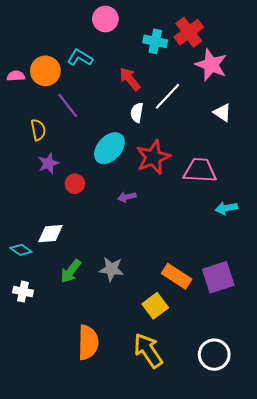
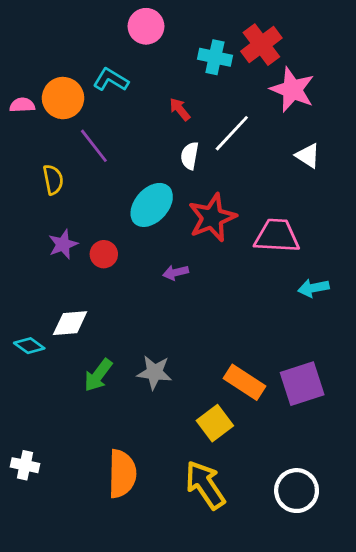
red arrow: (130, 79) -> (180, 109), size x0.7
purple star: (48, 163) -> (63, 244), moved
white cross: (23, 292) -> (25, 465), moved

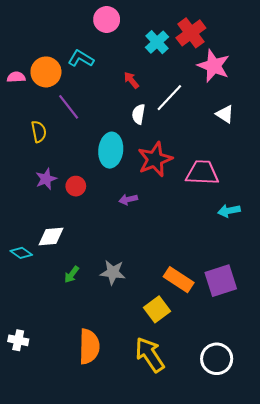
cyan cross: (215, 57) -> (157, 42), turned 35
cyan ellipse: (152, 205) -> (111, 150), turned -36
green arrow: (98, 375) -> (72, 274), size x0.7

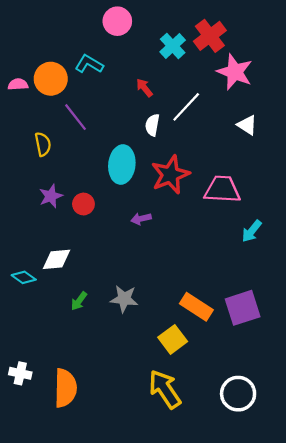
cyan arrow: (229, 211) -> (252, 231), turned -40
orange semicircle: (89, 346) -> (65, 388), moved

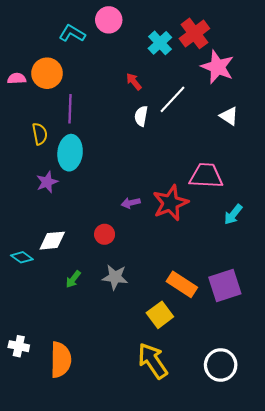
cyan L-shape: (89, 64) -> (72, 33), moved
purple line: (76, 117) -> (70, 109), turned 40
cyan ellipse: (122, 165) -> (70, 153), moved
red star: (170, 175) -> (170, 203), moved
red circle: (83, 204) -> (105, 234), moved

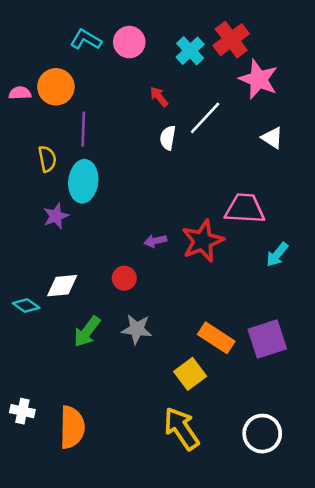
pink circle: (109, 20) -> (129, 42), moved
green arrow: (73, 279) -> (87, 332), size x1.5

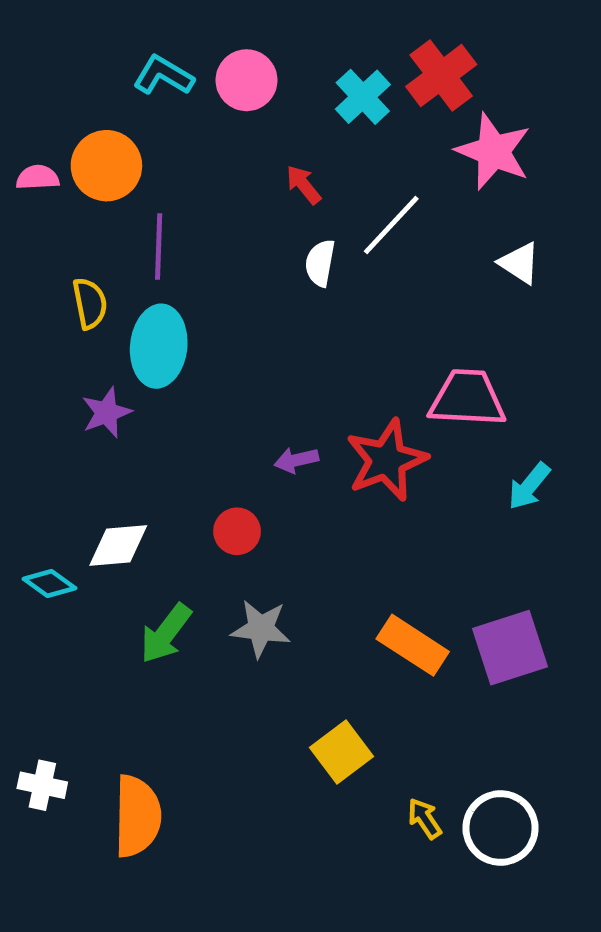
yellow square: (190, 374) -> (341, 752), moved
yellow arrow: (181, 429) -> (425, 819), moved, size x0.5

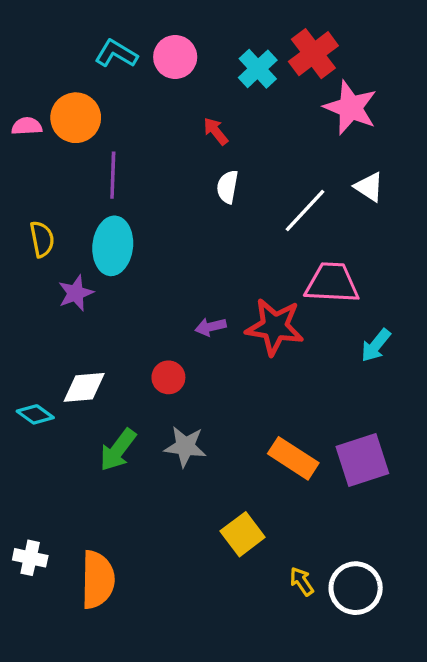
white line: (391, 225) -> (305, 210), moved
yellow semicircle: (90, 303) -> (42, 239), moved
red star: (387, 460) -> (275, 327), turned 30

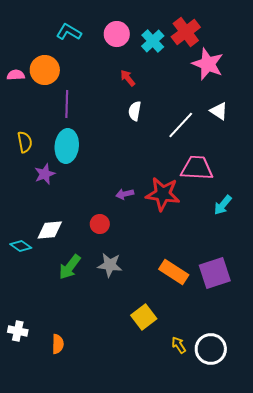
pink circle: (175, 57) -> (117, 34), moved
orange semicircle: (98, 580) -> (58, 344), size x0.6

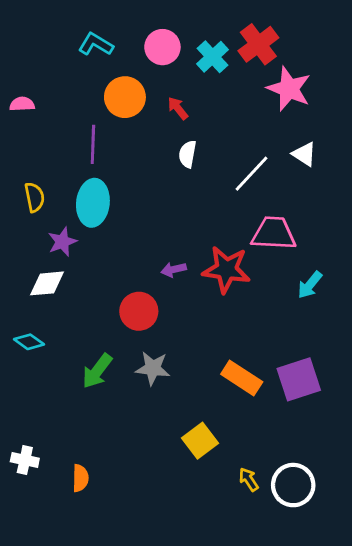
orange circle: (45, 70) -> (125, 97), moved
red circle: (100, 224) -> (139, 311), size x1.4
white diamond: (50, 230) -> (47, 283), moved

